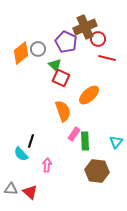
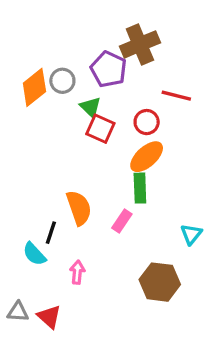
red circle: (98, 39) -> (147, 122), moved
orange semicircle: (63, 111) -> (79, 208), moved
green rectangle: (85, 141) -> (140, 188), moved

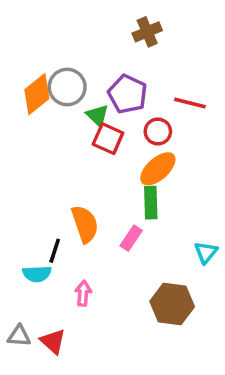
brown cross: (140, 44) -> (147, 32), moved, size x0.7
purple pentagon: (109, 69) -> (128, 94), moved
gray circle: (62, 81) -> (67, 87), size x1.4
cyan semicircle: (34, 254) -> (37, 274), turned -50

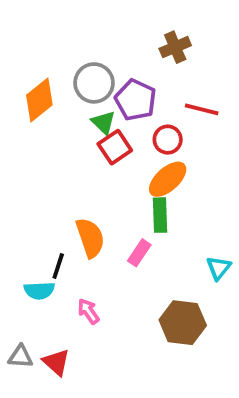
brown cross: (147, 32) -> (175, 47), moved
gray circle: (67, 87) -> (94, 83), moved
red square: (108, 139) -> (115, 147), turned 32
pink arrow: (83, 293) -> (88, 311), turned -40

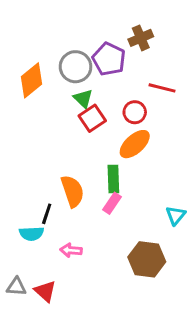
purple pentagon: (136, 100) -> (109, 59), moved
green rectangle: (160, 215) -> (113, 179), moved
pink arrow: (88, 311) -> (71, 250), turned -50

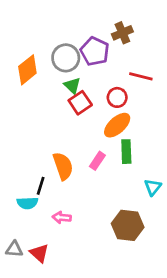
green rectangle: (113, 179) -> (126, 152), moved
pink rectangle: (112, 203) -> (97, 161), moved

